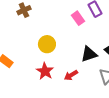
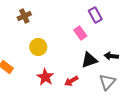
pink rectangle: (78, 18) -> (80, 33), moved
yellow circle: (47, 44) -> (38, 47), moved

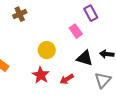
yellow circle: (38, 47) -> (47, 50), moved
black triangle: (89, 60) -> (85, 58), turned 36

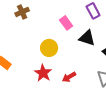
pink rectangle: (76, 31) -> (66, 23), moved
black triangle: (85, 58) -> (87, 38), moved

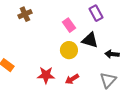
yellow circle: (49, 48) -> (69, 50), moved
red star: (43, 73) -> (46, 75), turned -30

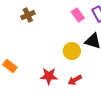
pink rectangle: (69, 25) -> (78, 15), moved

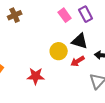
red arrow: (75, 80) -> (78, 61), moved

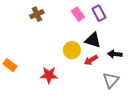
brown cross: (15, 15) -> (37, 14), moved

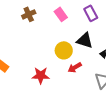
pink rectangle: (78, 14) -> (61, 14), moved
red arrow: (91, 60) -> (75, 67), moved

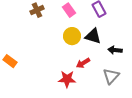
yellow circle: (64, 50) -> (72, 36), moved
red star: (41, 75) -> (67, 79), moved

